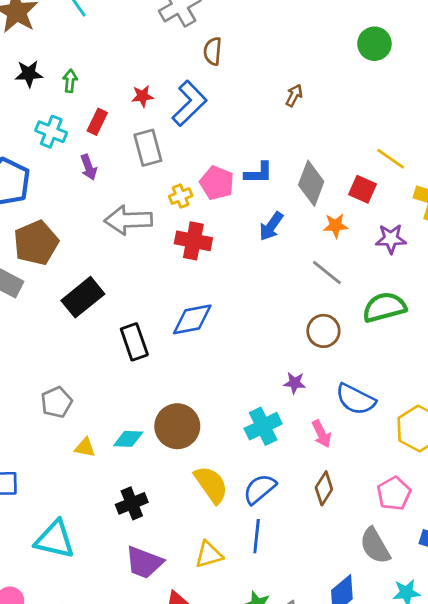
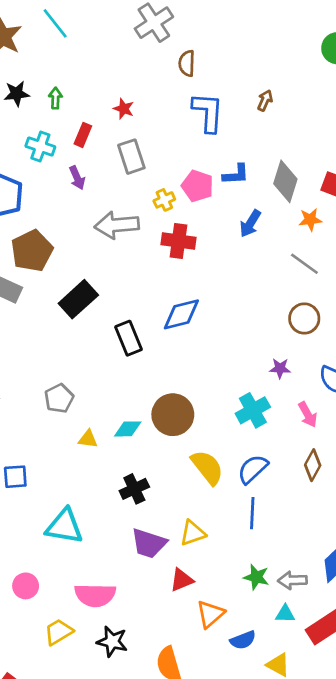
red star: (142, 96) -> (124, 109), turned 30
blue L-shape: (189, 103) -> (208, 112), moved, turned -39
yellow triangle: (209, 555) -> (193, 533), moved

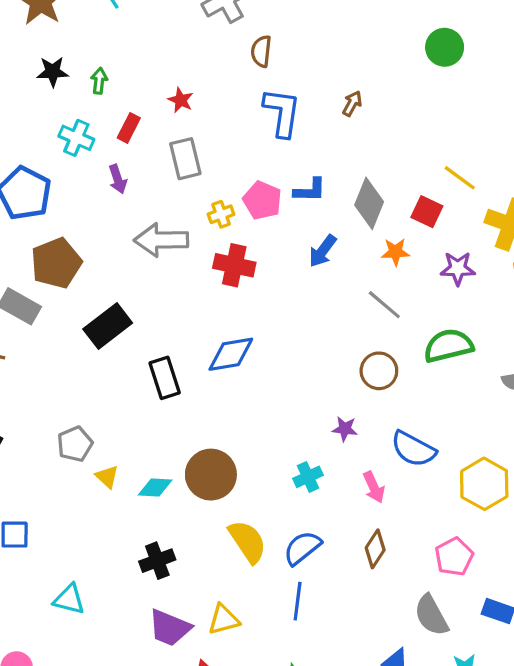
cyan cross: (253, 410) -> (308, 477), size x0.7
yellow triangle: (88, 439) -> (107, 477), moved, turned 30
cyan triangle: (64, 526) -> (69, 599), size x0.7

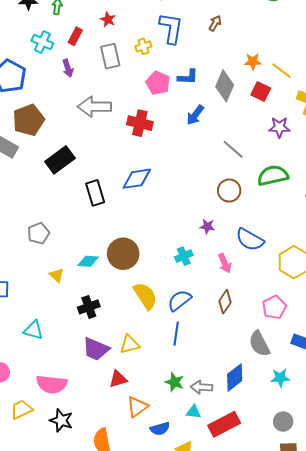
yellow cross: (221, 214) -> (143, 46), moved
orange star: (395, 252) -> (253, 62), moved
yellow triangle: (107, 477) -> (57, 275), moved

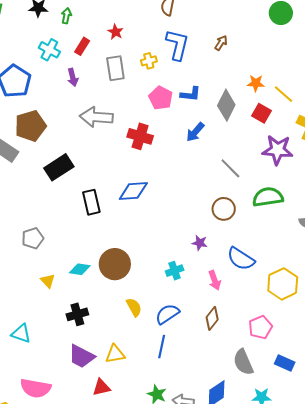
purple star: (279, 127) -> (278, 150), size x1.4
yellow semicircle: (145, 296) -> (134, 307), size x0.7

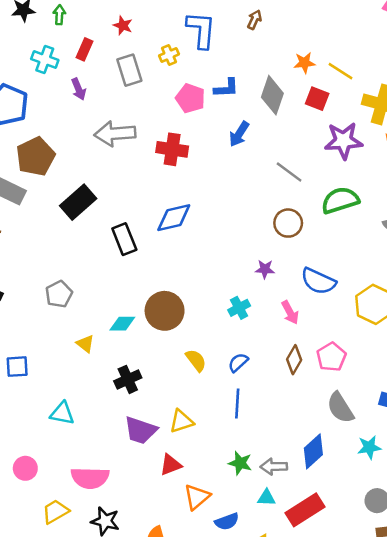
blue semicircle: (167, 314) -> (238, 362), size x0.7
pink pentagon: (260, 327) -> (331, 357), moved

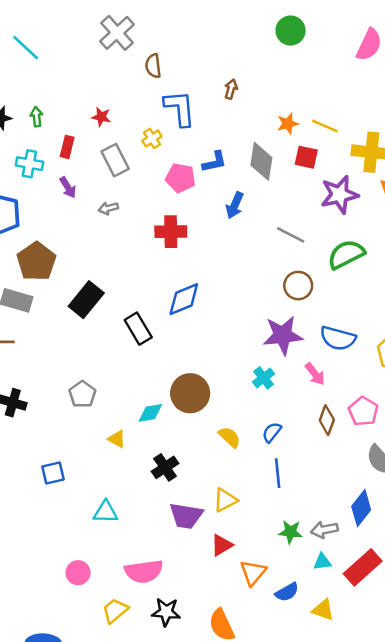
gray arrow: (115, 134) -> (108, 208), moved, size x0.5
purple star: (265, 269) -> (283, 335), size x2.0

